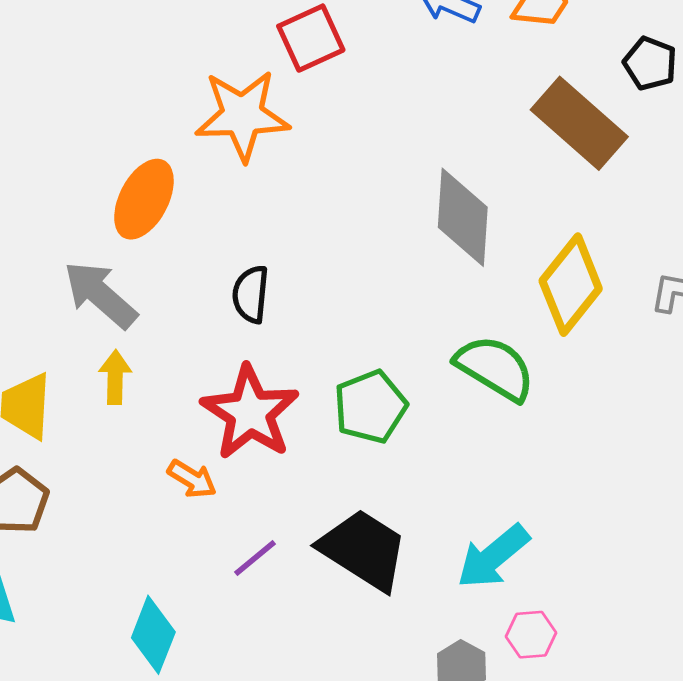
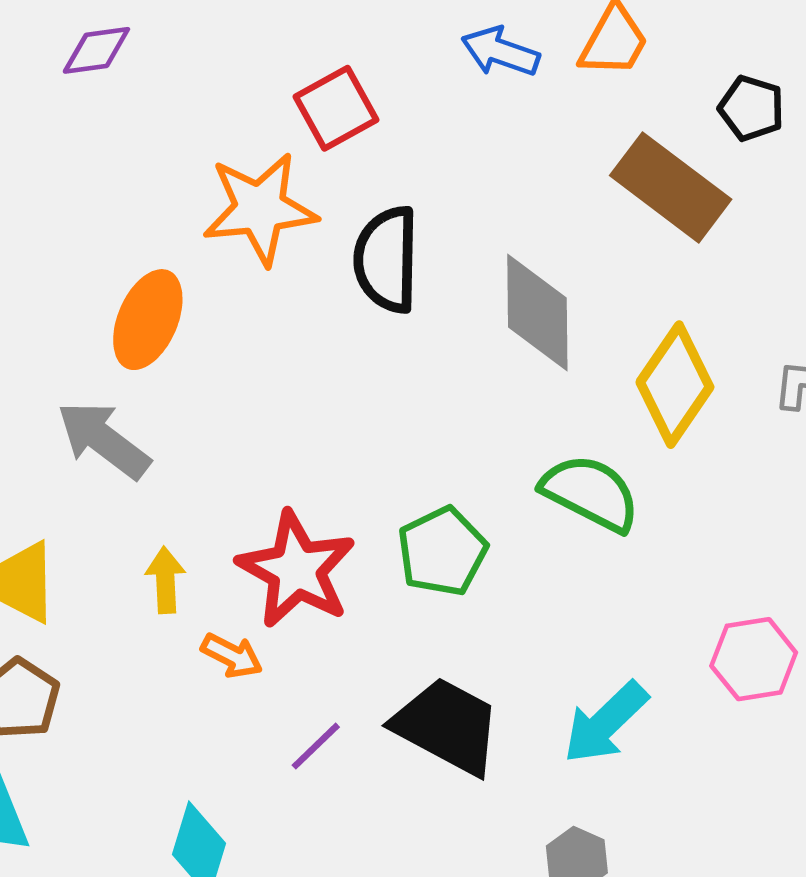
black semicircle: (251, 294) -> (386, 260), moved, size x1.5
yellow arrow: (115, 377) -> (165, 580), moved
pink hexagon: (531, 635) -> (754, 659), moved, size x1.4

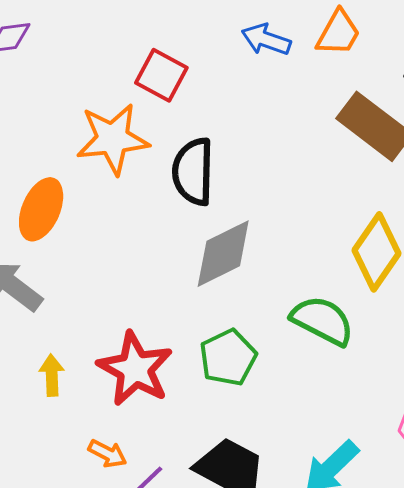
red square: (336, 108) -> (161, 75), turned -33
gray diamond: (537, 313) -> (223, 254), moved, turned 64
orange arrow: (232, 656) -> (108, 454), moved

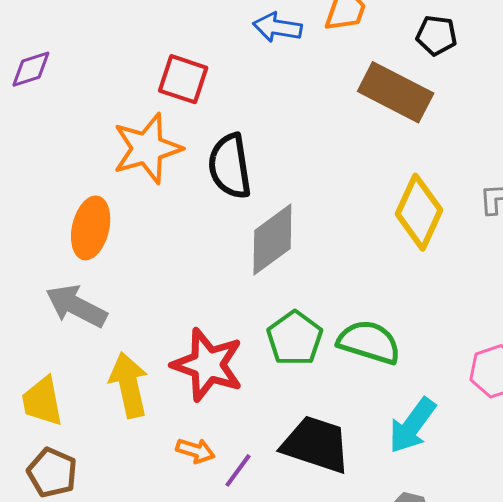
green semicircle: (322, 321) -> (369, 342), moved
yellow arrow: (52, 375) -> (129, 385), size x1.6

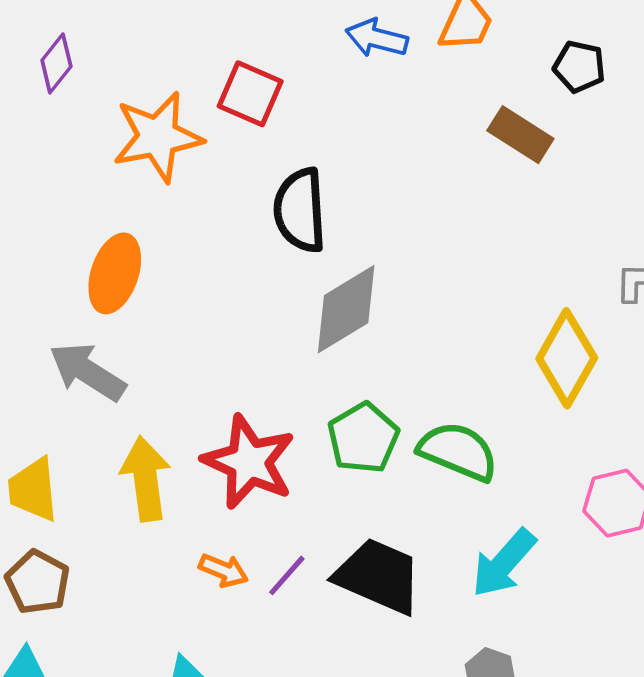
purple diamond: (31, 69) -> (56, 63), turned -39
brown rectangle: (396, 92) -> (520, 135), size x0.7
orange star: (147, 148) -> (158, 137), moved
yellow diamond: (419, 212) -> (567, 358), moved
purple line: (238, 470) -> (287, 575), moved

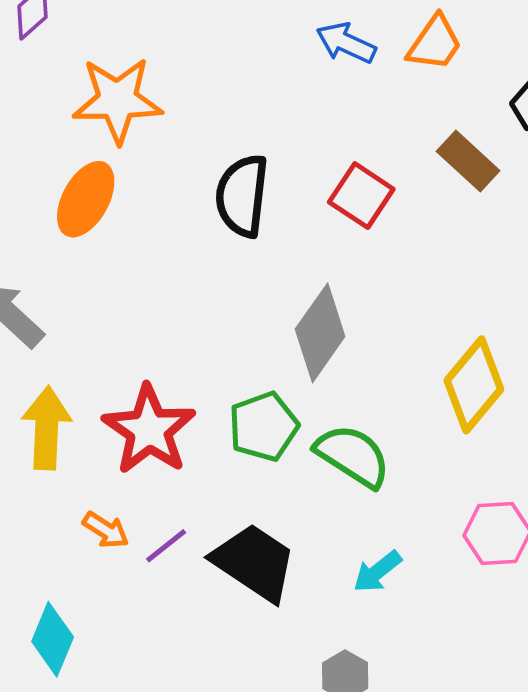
red square: (250, 94) -> (361, 196), moved
orange ellipse: (115, 273) -> (86, 199), moved
gray diamond: (346, 309) -> (320, 333), moved, turned -34
cyan arrow: (504, 563) -> (377, 572), size x0.7

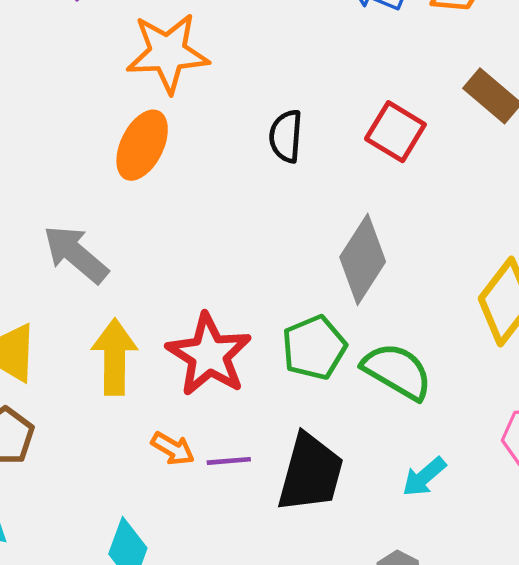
black semicircle: (242, 196) -> (286, 136), size x0.7
purple line: (166, 546) -> (229, 461), turned 36
black trapezoid: (254, 562) -> (310, 473), turned 74

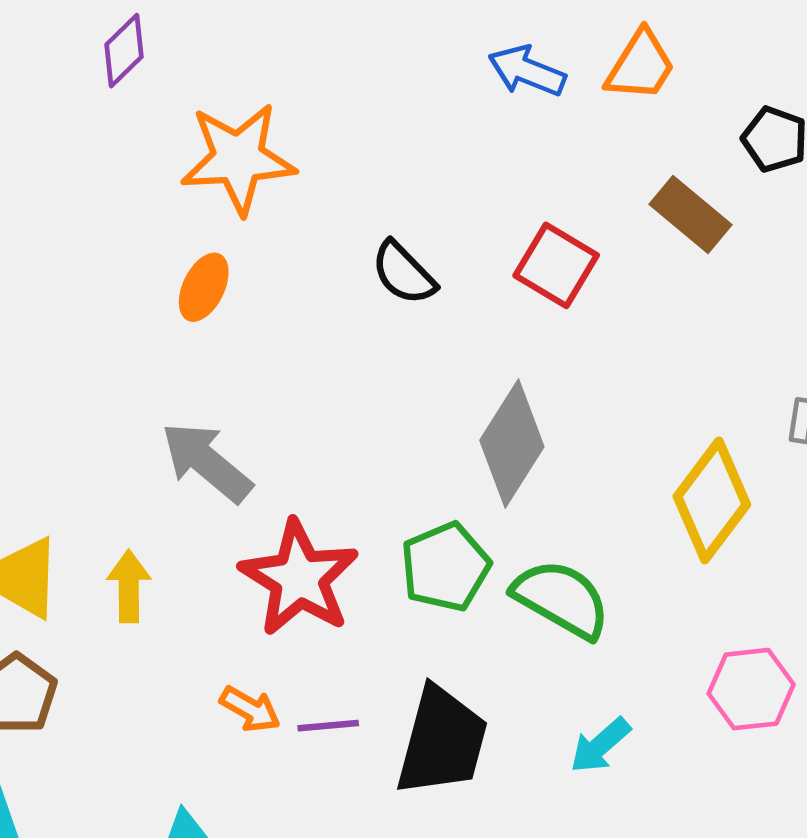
black semicircle: (286, 136) -> (404, 273), turned -48
orange ellipse: (142, 145) -> (204, 287), size x0.7
gray arrow: (76, 254) -> (207, 462), moved
yellow arrow: (115, 357) -> (129, 586), moved, size x0.7

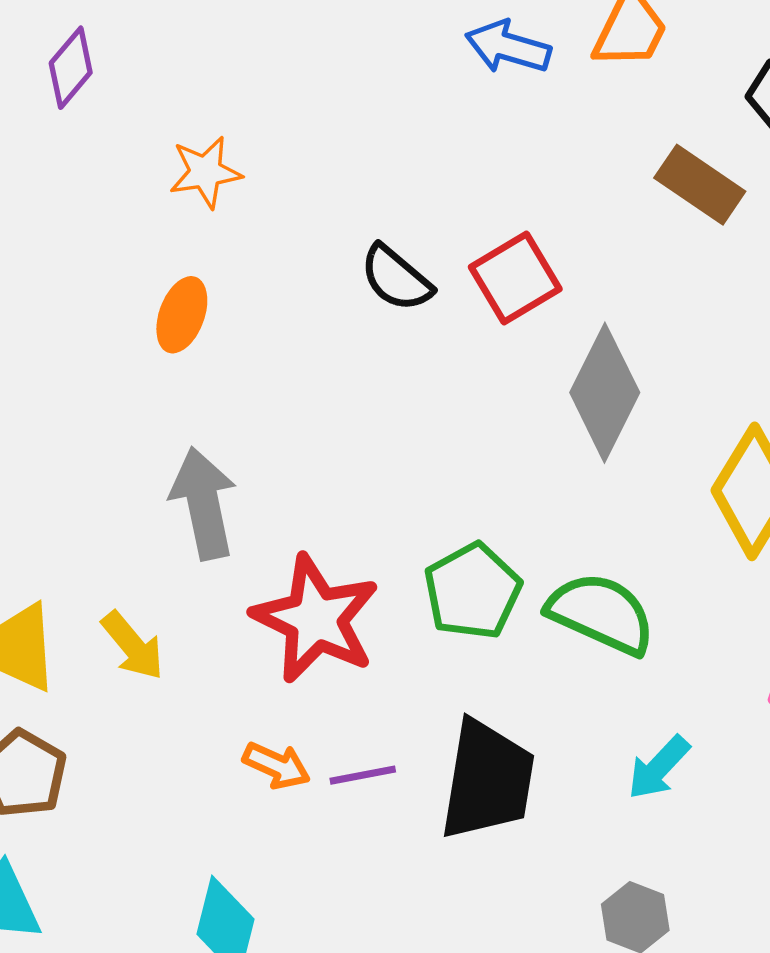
orange star: (238, 159) -> (205, 172), size x0.6
red square: (556, 265) -> (515, 278), moved, turned 34
gray diamond: (512, 444) -> (605, 393), moved
gray arrow: (207, 462) -> (204, 503), turned 44
yellow arrow: (129, 586) -> (133, 646), turned 146

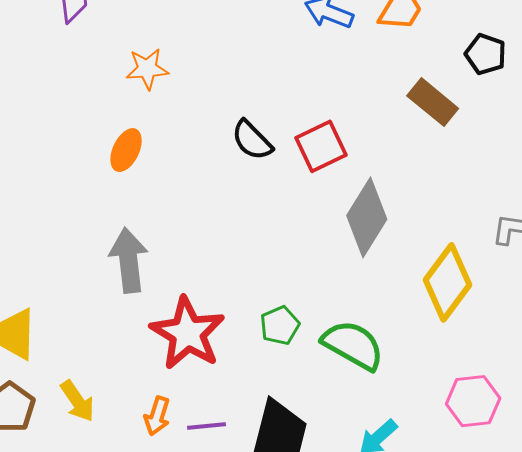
green pentagon: (473, 591) -> (280, 325), size x0.7
yellow arrow: (133, 646) -> (77, 401), moved
orange arrow: (277, 766) -> (157, 416), turned 78

